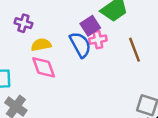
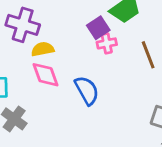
purple cross: (23, 23) -> (23, 25), size x1.6
blue semicircle: (80, 45) -> (87, 90), moved

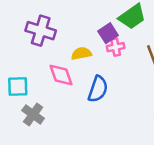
yellow semicircle: (43, 49) -> (81, 53), moved
blue semicircle: (87, 90) -> (98, 89), turned 48

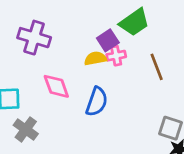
yellow semicircle: (81, 53) -> (95, 58), moved

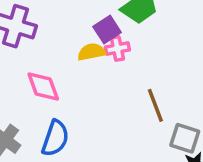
brown line: (157, 67) -> (155, 105), moved
blue semicircle: (97, 102) -> (55, 138), moved

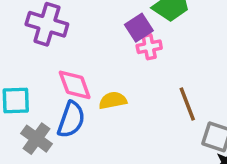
yellow semicircle: (92, 52) -> (113, 100), moved
blue semicircle: (55, 138) -> (71, 120), moved

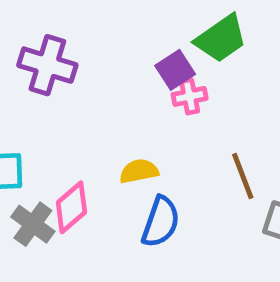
pink diamond: (75, 85) -> (71, 207), moved, turned 69
blue semicircle: (71, 120) -> (161, 222), moved

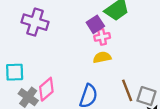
yellow semicircle: (139, 171) -> (102, 57), moved
brown line: (243, 176) -> (127, 90), moved

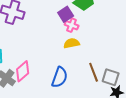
pink cross: (102, 37) -> (72, 25), turned 32

